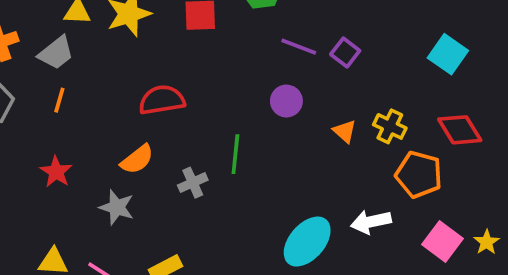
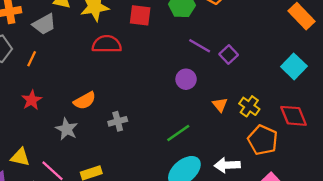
orange line: (59, 100) -> (32, 59), moved
red semicircle: (162, 100) -> (107, 44), moved
green line: (235, 154) -> (178, 133), moved, turned 40

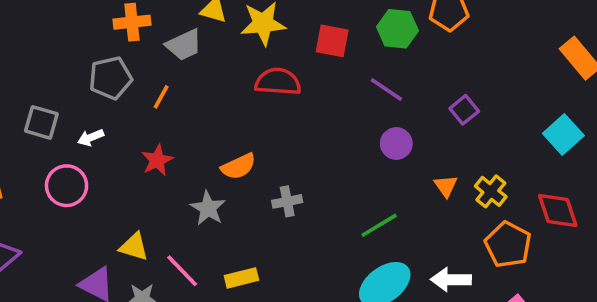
purple line: (200, 46) -> (386, 89), moved

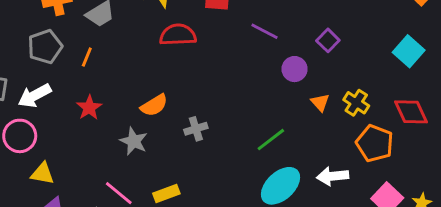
white arrow: (91, 138) -> (34, 96), size x1.6
purple circle: (396, 144) -> (295, 69), moved
yellow triangle: (134, 247) -> (42, 174), moved

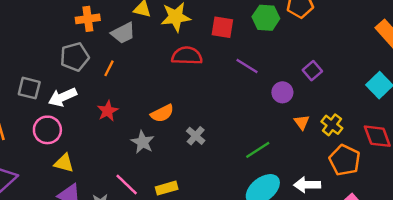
purple line: (265, 31) -> (247, 66), moved
gray cross: (196, 129) -> (196, 136), turned -36

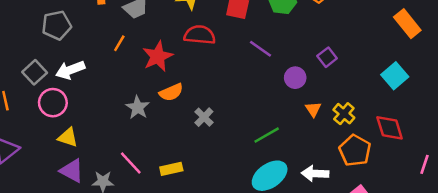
gray pentagon: (75, 57) -> (57, 25), moved
gray square: (29, 88) -> (35, 72), moved, turned 30
red star: (108, 111) -> (158, 56), moved, size x1.4
gray star: (143, 142) -> (138, 107), moved

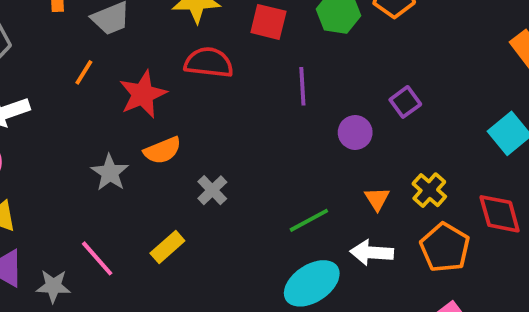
purple line: (260, 49) -> (302, 86), turned 50
orange triangle: (313, 109) -> (377, 199), moved
yellow rectangle: (171, 169) -> (167, 247), moved, turned -30
white arrow: (315, 174) -> (372, 253), moved

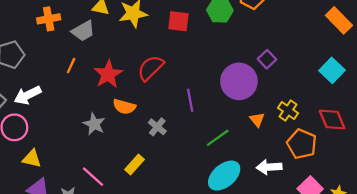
red semicircle: (209, 63) -> (151, 68), moved, turned -44
purple line: (302, 86) -> (190, 100), moved
purple circle: (355, 132) -> (239, 81), size x1.8
orange semicircle: (162, 150) -> (124, 107), turned 45
white arrow: (372, 253) -> (269, 167), moved

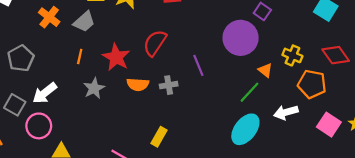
orange cross: (49, 19) -> (49, 17), turned -30
gray star: (94, 124) -> (94, 88), moved, turned 30
gray cross: (157, 127) -> (169, 85), moved, turned -36
green line: (218, 138) -> (250, 92), moved

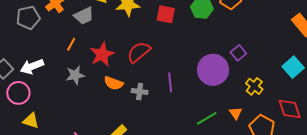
yellow cross: (292, 55) -> (254, 86), moved
gray pentagon: (21, 58) -> (28, 18), moved
orange triangle: (265, 70) -> (236, 113), moved

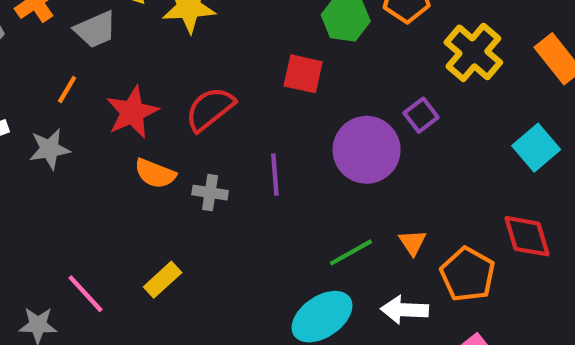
red square: (166, 14) -> (303, 74), moved
gray star: (75, 75) -> (50, 149), moved
yellow cross: (254, 86) -> (473, 52), moved, size x1.5

